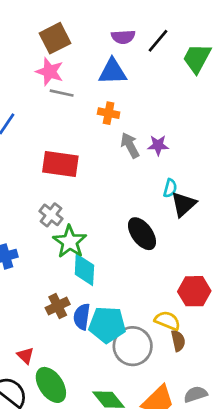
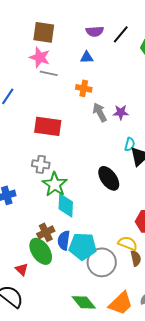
brown square: (55, 38) -> (44, 32), turned 35
blue triangle: (113, 72) -> (87, 57), size x0.6
gray cross: (51, 215) -> (41, 164), turned -30
green ellipse: (51, 385) -> (41, 251), moved

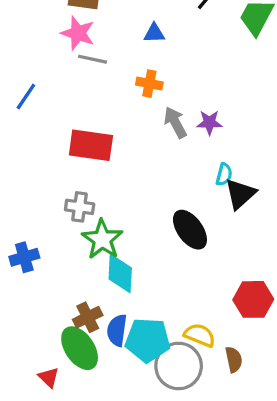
yellow semicircle: (128, 243) -> (200, 335), moved

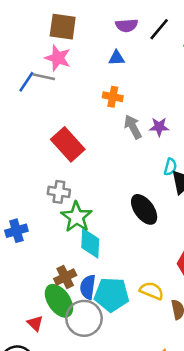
gray line: (93, 59) -> (44, 77), moved
blue line: (26, 97) -> (26, 82), moved
red rectangle: (91, 145) -> (68, 144), turned 40
gray circle: (179, 366) -> (84, 318), moved

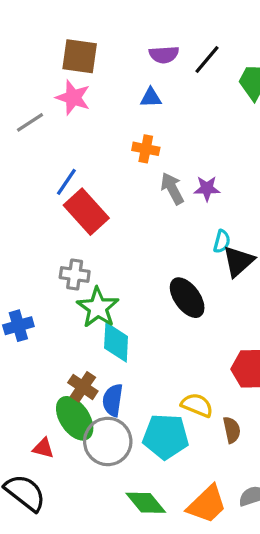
gray line: (44, 77) -> (30, 122), moved, turned -45
blue line: (26, 82) -> (66, 182), moved
brown cross: (65, 277) -> (83, 387), turned -30
cyan pentagon: (112, 295) -> (166, 437), moved
red triangle: (35, 323) -> (43, 448), turned -30

